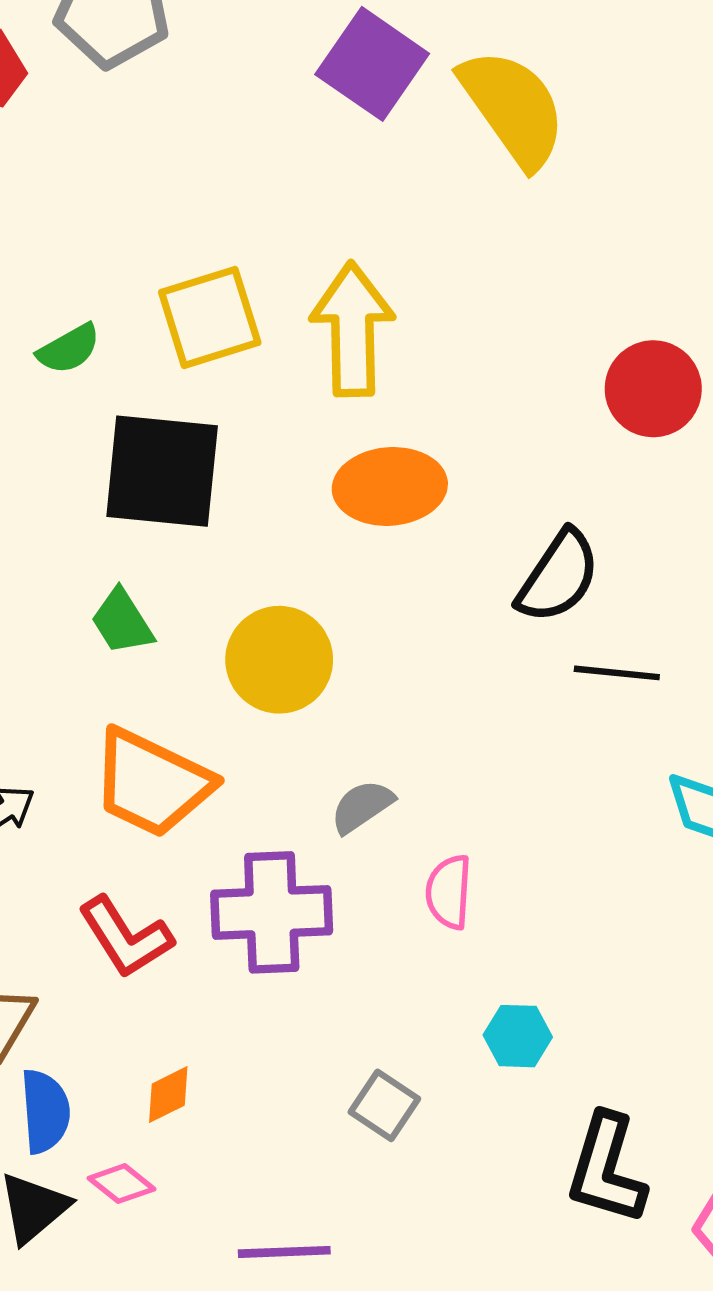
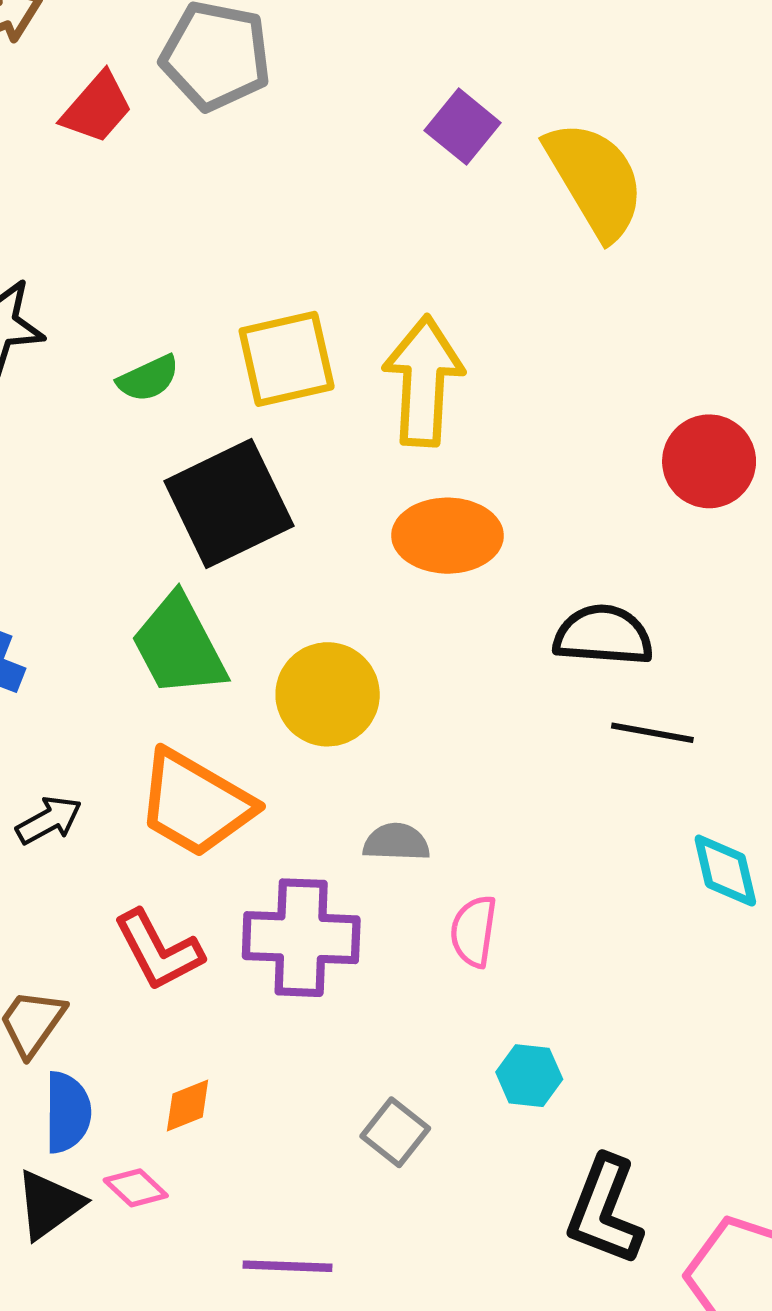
purple square: (372, 64) -> (463, 127), size x0.7
black square: (162, 471) -> (229, 503), turned -36
black semicircle: (558, 577) -> (603, 635), turned -124
green trapezoid: (122, 622) -> (179, 646), size x1.6
gray semicircle: (362, 806) -> (396, 842), turned 32

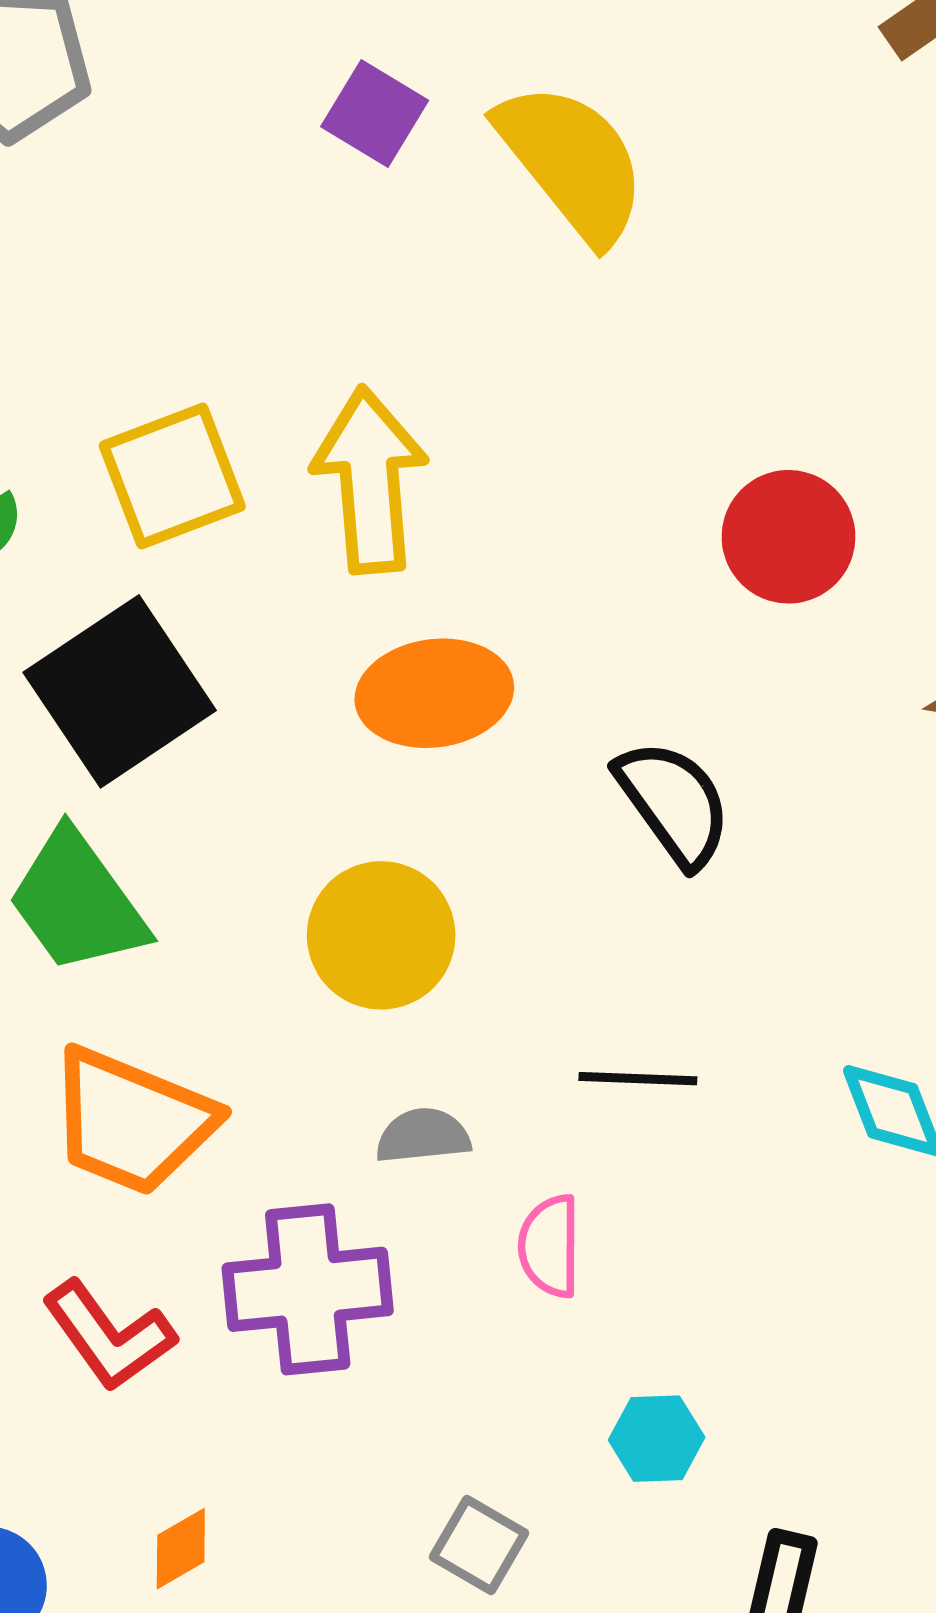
black semicircle: (603, 635) -> (674, 803), turned 58
yellow circle: (328, 694) -> (381, 935), moved
black line: (652, 733) -> (638, 1079), moved

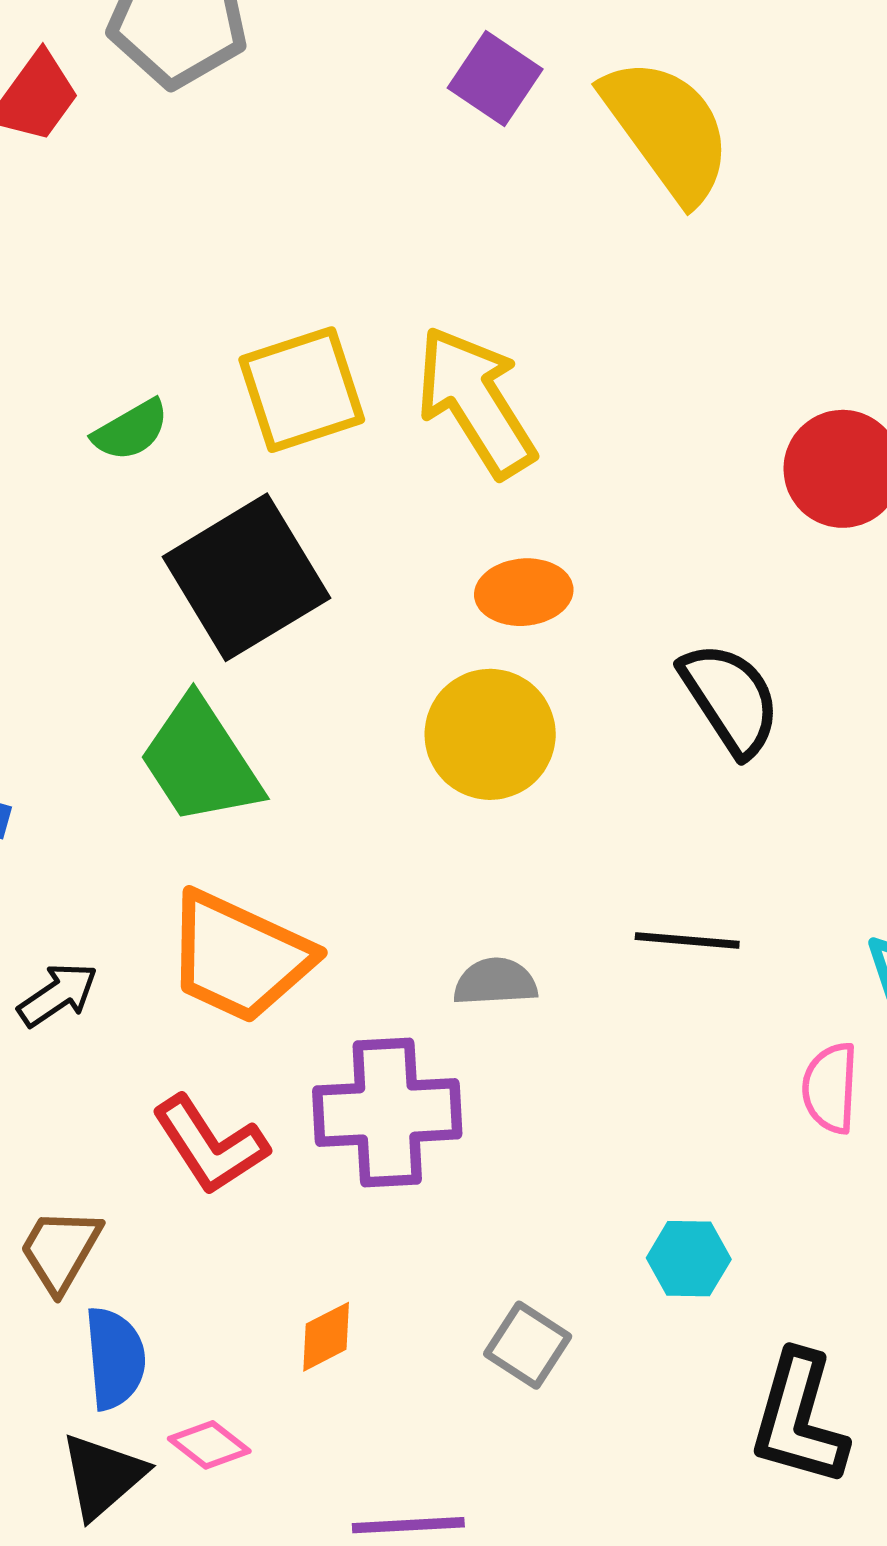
yellow arrow: (370, 480) -> (476, 402), turned -30
orange ellipse: (434, 693) -> (524, 592), size x0.7
yellow circle: (381, 935) -> (490, 734), moved
pink semicircle: (550, 1246) -> (830, 1088), moved
orange diamond: (181, 1549) -> (326, 1337), moved

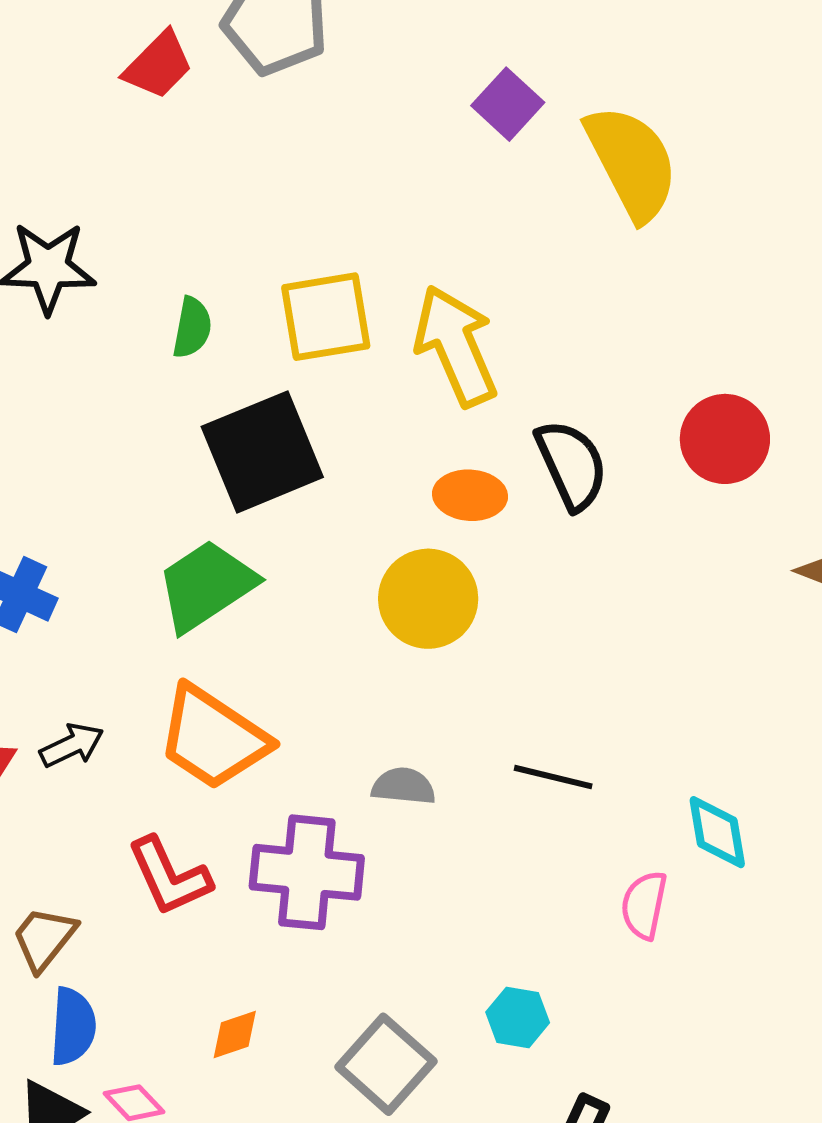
green semicircle: (131, 430) -> (192, 328), turned -58
black semicircle: (730, 699) -> (571, 465), moved
green trapezoid: (200, 761) -> (206, 586), turned 81
gray square: (528, 1345) -> (386, 1064), size x1.5

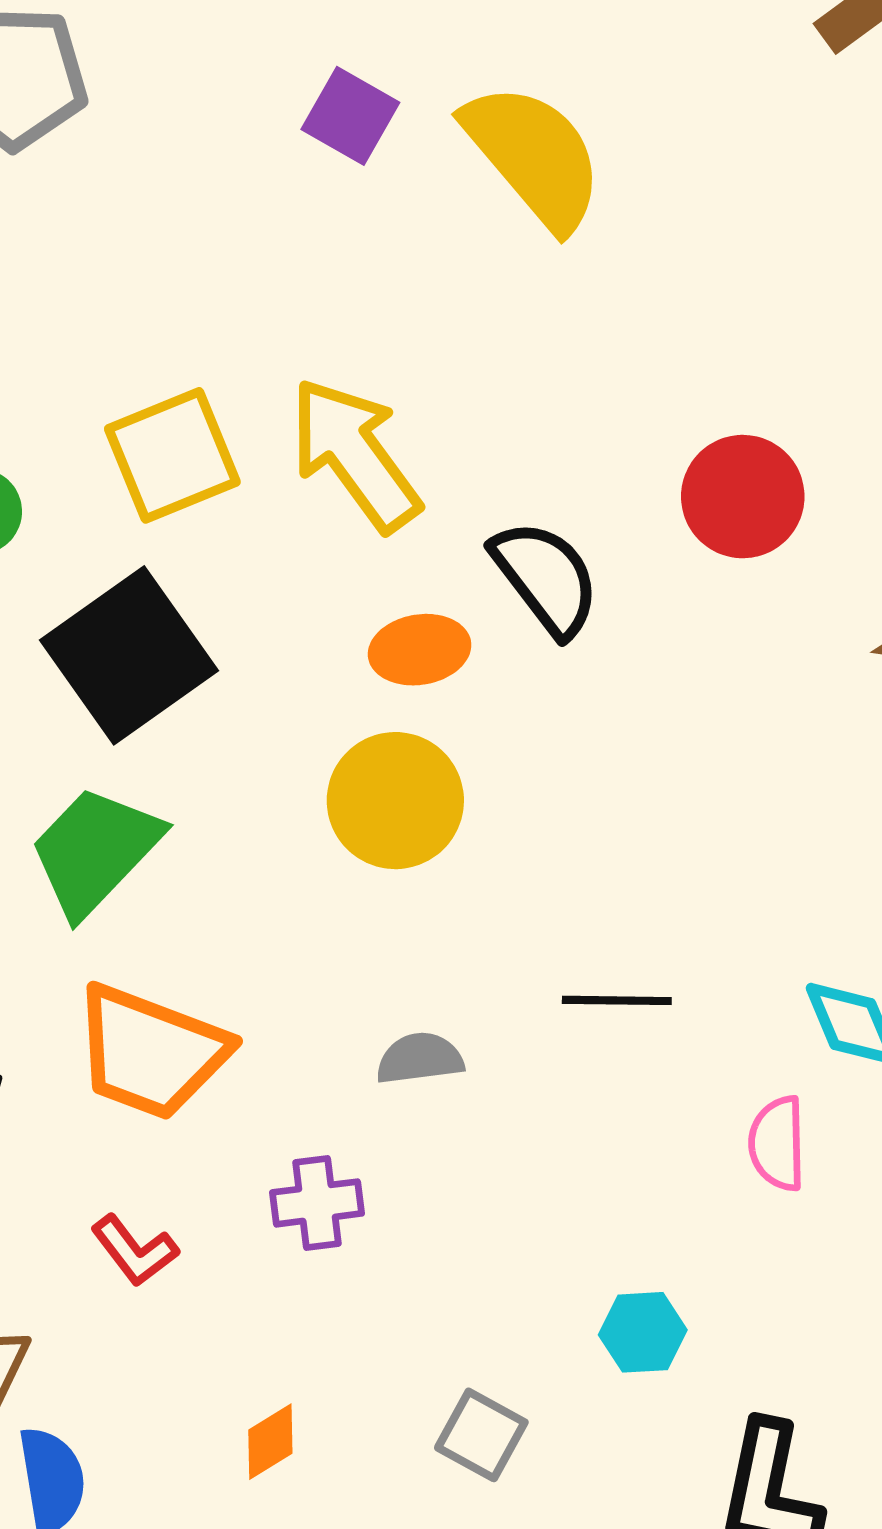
purple cross: (307, 872) -> (317, 1203), size x0.6
red L-shape: (169, 876) -> (135, 1251), size x0.7
gray square: (386, 1064) -> (481, 1435), size x0.7

